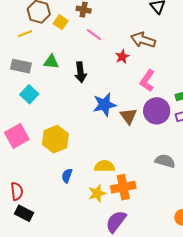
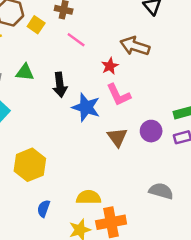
pink L-shape: (147, 81) -> (119, 95), moved, turned -60
blue star: (104, 105) -> (86, 107), moved, turned 30
purple circle: (157, 111) -> (151, 131), size x0.7

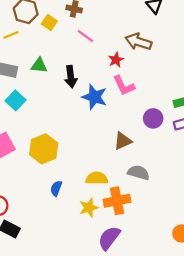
brown triangle: (117, 137) -> (123, 141), moved, turned 42
gray semicircle: (161, 191) -> (138, 173), moved

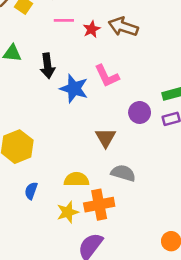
pink line: (85, 36) -> (64, 20), turned -36
red star: (116, 60) -> (92, 29), moved
brown triangle: (123, 141) -> (106, 138), turned -36

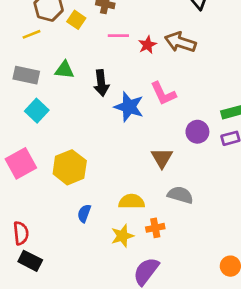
orange cross: (99, 205) -> (155, 228), size x0.6

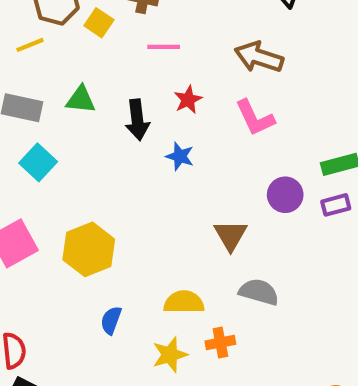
red star: (147, 45) -> (188, 100), moved
pink L-shape: (163, 94) -> (255, 118), moved
blue star: (129, 107) -> (180, 156), size x0.6

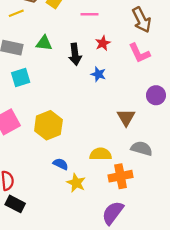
brown arrow: (259, 57) -> (142, 20), turned -135
cyan square: (38, 162) -> (21, 78), turned 30
blue semicircle: (111, 320) -> (61, 164), turned 96
orange cross: (220, 343) -> (120, 176), size x1.5
yellow star: (170, 355) -> (76, 183), moved, turned -30

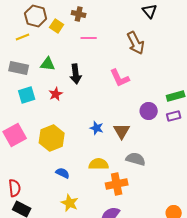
red star: (103, 43) -> (56, 94), moved
pink L-shape: (139, 53) -> (120, 78), moved
blue star: (98, 74) -> (97, 128), moved
yellow star: (76, 183) -> (70, 203), moved

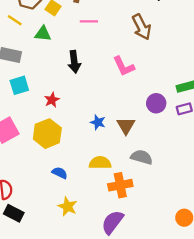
yellow line: (23, 37) -> (15, 20), turned 56
green triangle: (48, 64) -> (43, 34), moved
red star: (56, 94) -> (52, 100), moved

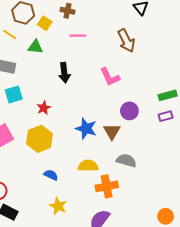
purple circle: (156, 103) -> (129, 111), moved
blue star: (98, 122) -> (86, 128), size x1.5

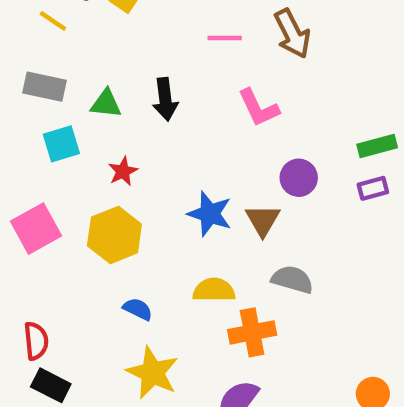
pink line: (78, 36) -> (225, 38), moved
green triangle: (35, 47) -> (106, 104), moved
yellow star: (58, 206) -> (153, 373), size x1.4

